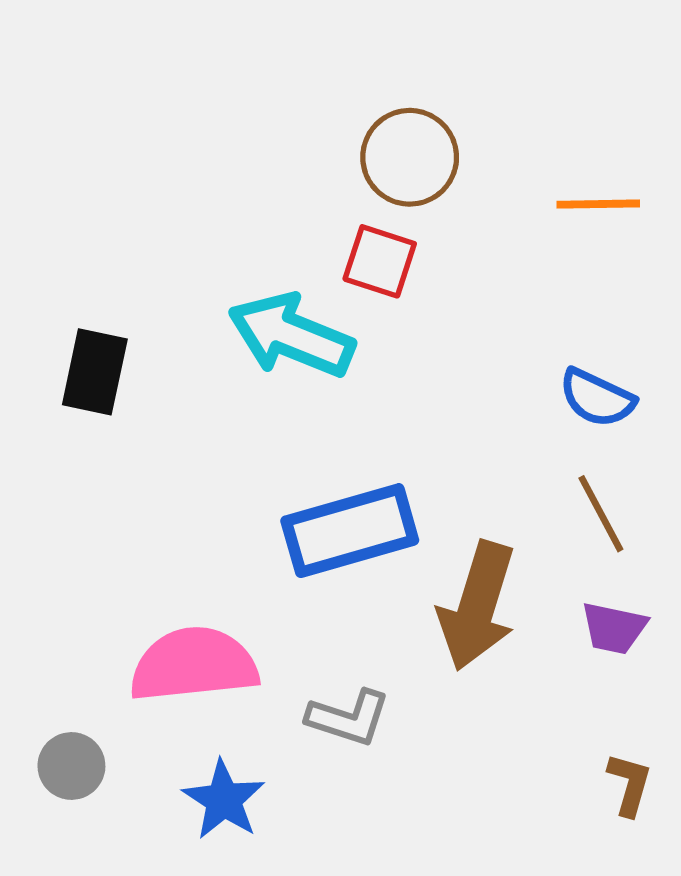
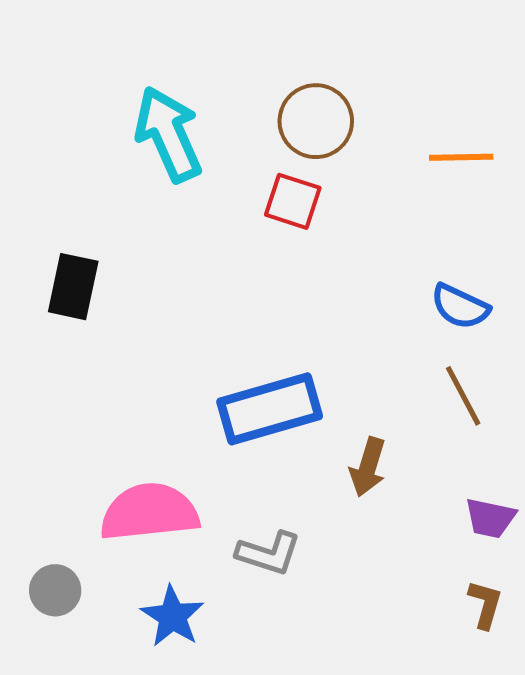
cyan arrow: (291, 335) -> (168, 134), moved, turned 44
brown arrow: (477, 606) -> (368, 467), size x0.6
purple trapezoid: (614, 628) -> (490, 518), moved

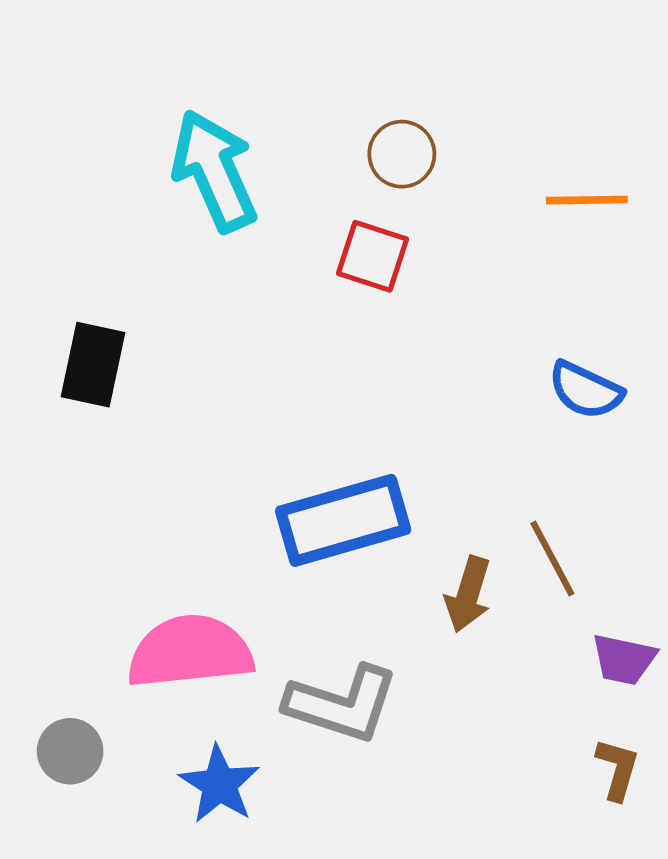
brown circle: (316, 121) -> (402, 154), size x0.7
brown line: (463, 396) -> (552, 559), moved
gray L-shape: (269, 553) -> (342, 704), size x1.4

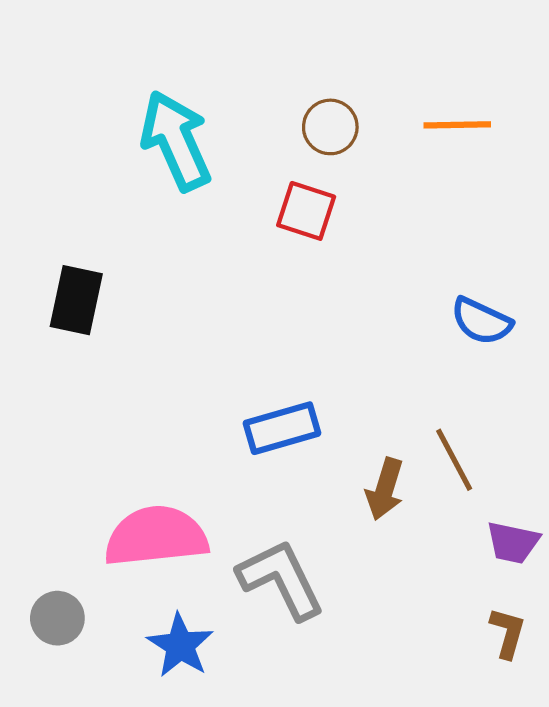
orange line: (587, 200) -> (457, 125), moved
blue rectangle: (343, 520) -> (282, 428), size x0.7
gray L-shape: (342, 704) -> (281, 579), turned -134

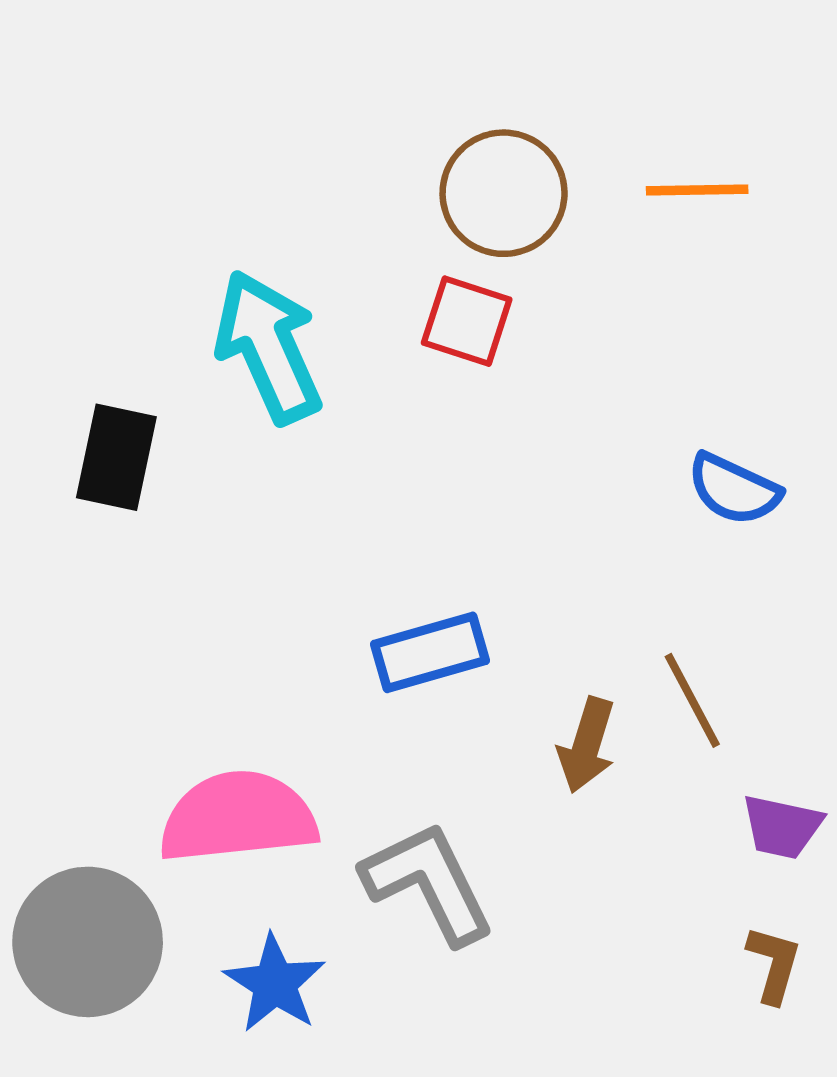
brown circle: (330, 127) -> (504, 193), size x1.5
cyan arrow: (176, 141) -> (268, 347), moved
gray circle: (57, 618) -> (88, 942), size x1.8

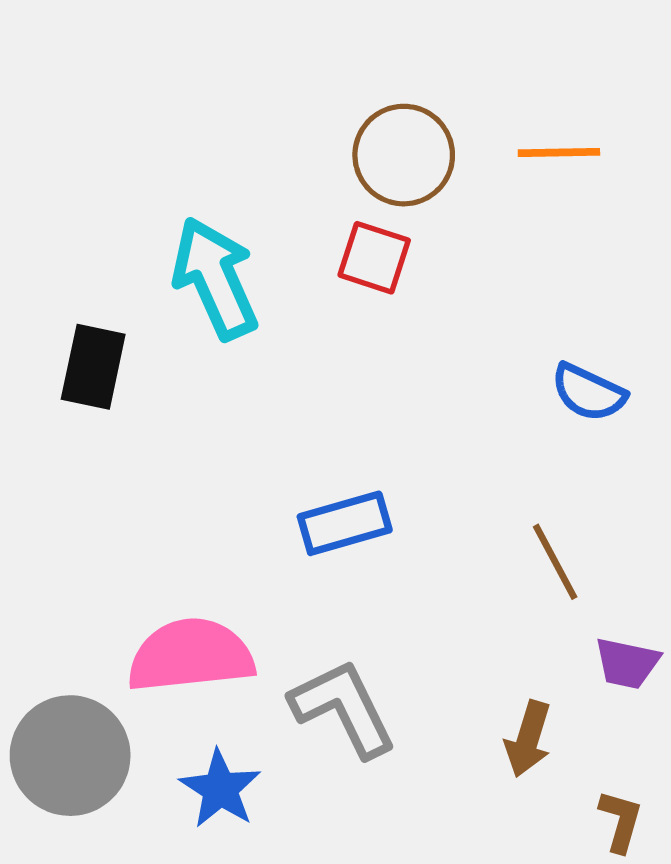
brown arrow: (587, 745) -> (528, 739), moved
brown L-shape: (774, 964) -> (621, 821), moved

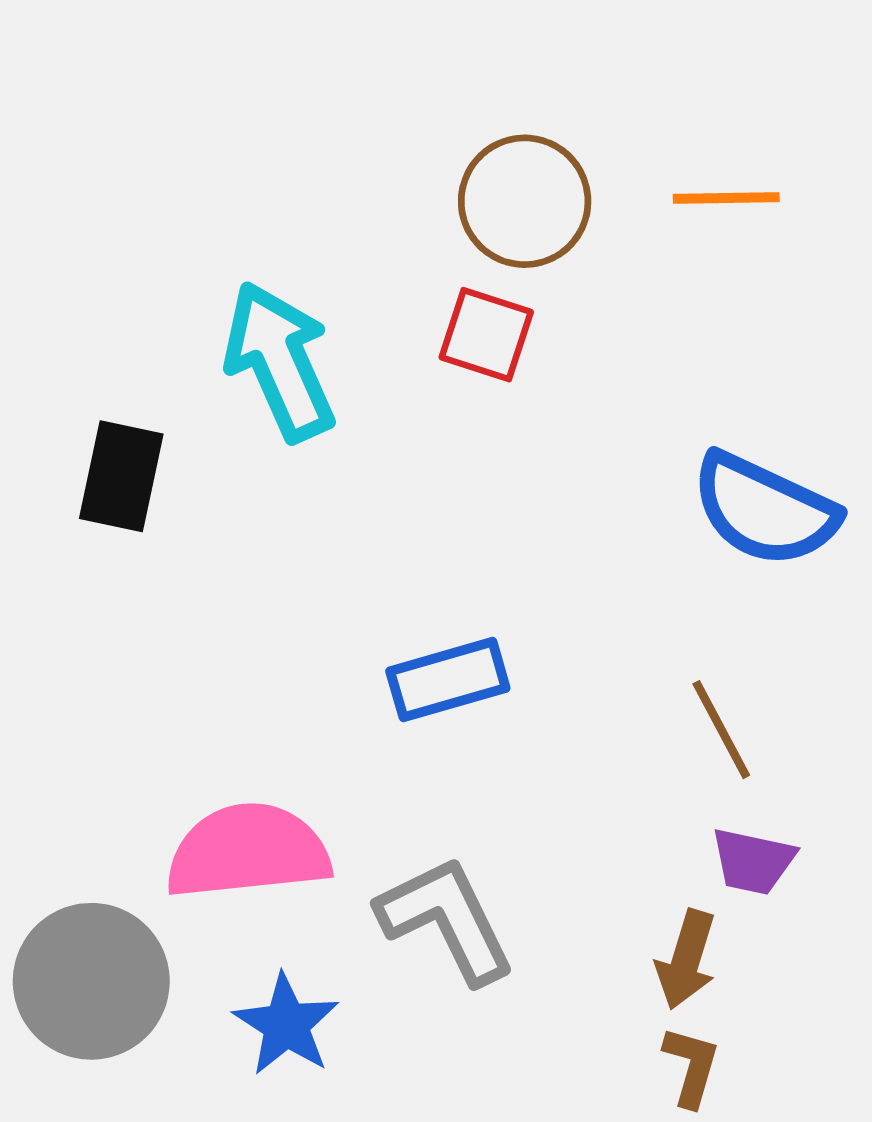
blue semicircle: (588, 392) -> (765, 510), size x1.5
purple trapezoid: (627, 663) -> (753, 861), moved
brown L-shape: (621, 821) -> (691, 1066), moved

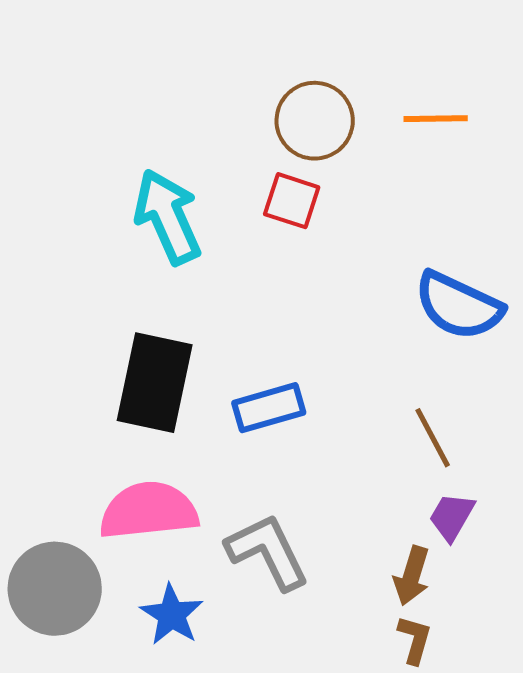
black rectangle: (121, 476) -> (155, 383), moved, size x1.5
purple trapezoid: (753, 861) -> (452, 517), turned 108

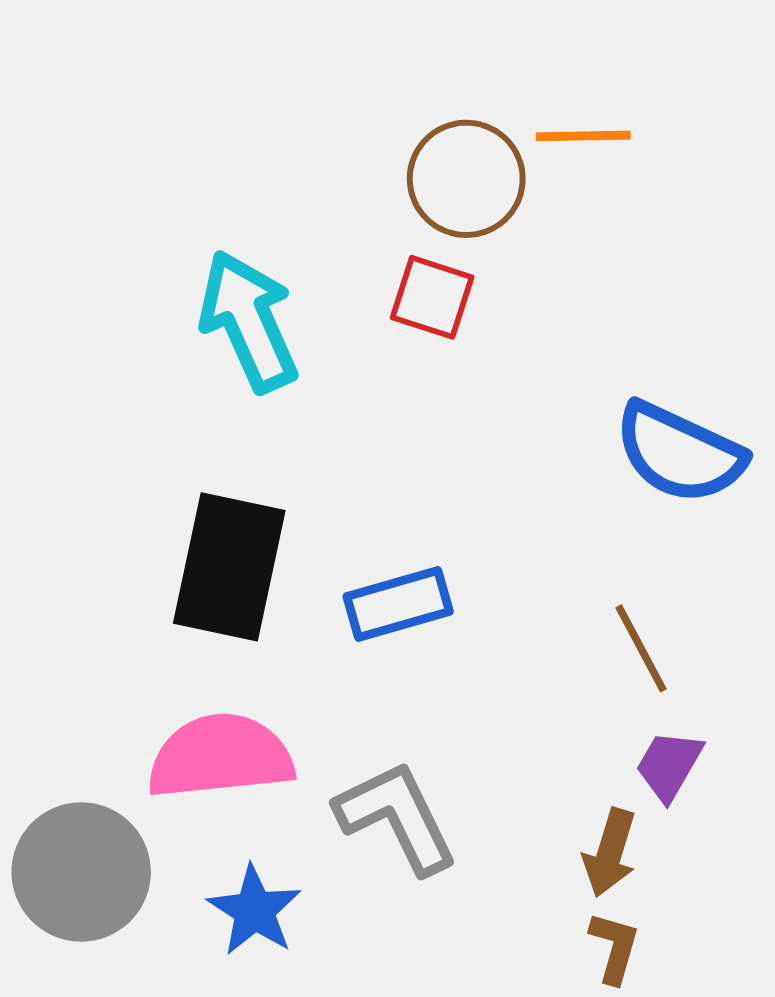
orange line: (436, 119) -> (583, 136), moved

